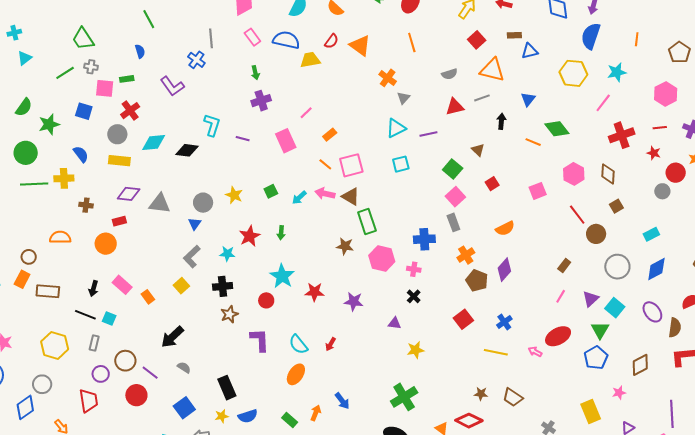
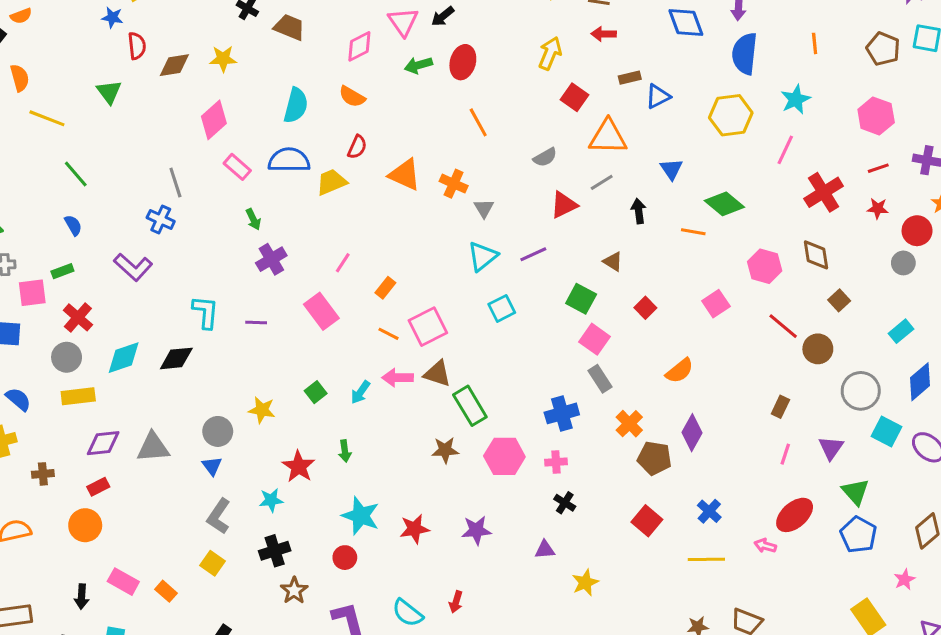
orange triangle: (360, 46) -> (405, 175), moved
cyan square: (615, 308) -> (886, 431), moved

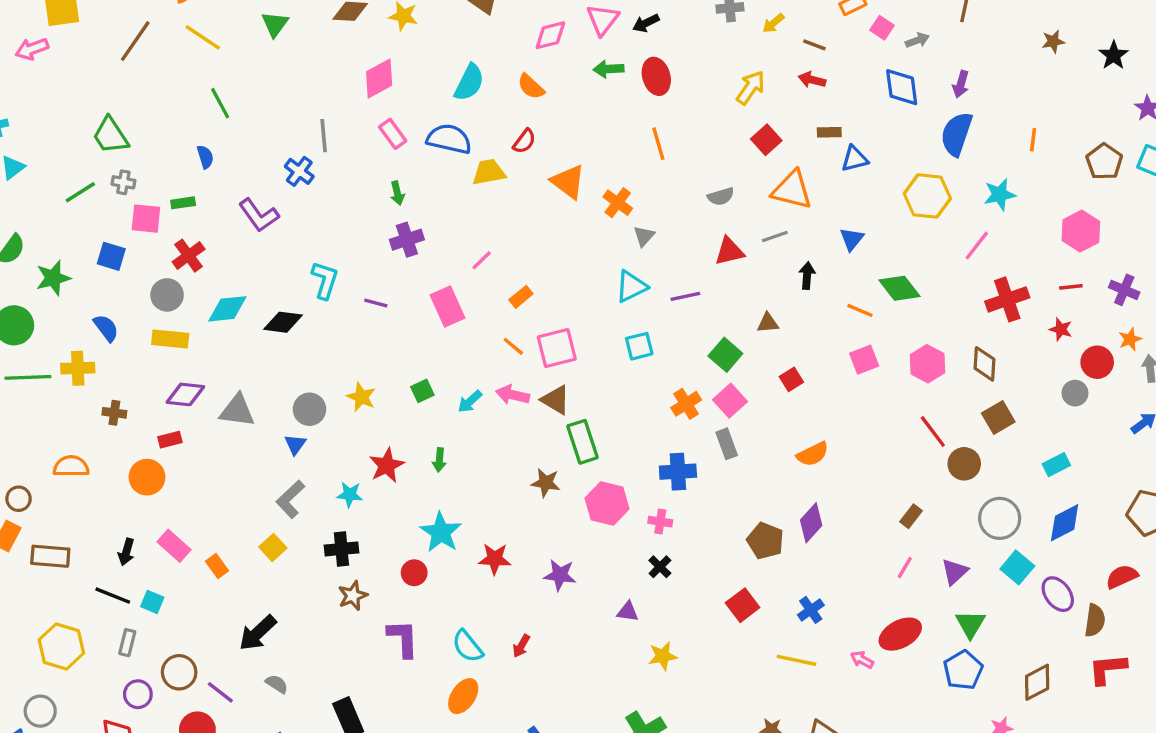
red ellipse: (463, 62) -> (656, 76), turned -44
brown triangle: (613, 262) -> (768, 323), turned -50
brown square: (839, 300) -> (998, 418), size x1.4
pink square: (716, 304) -> (864, 360), moved
orange cross: (629, 424) -> (686, 404), moved

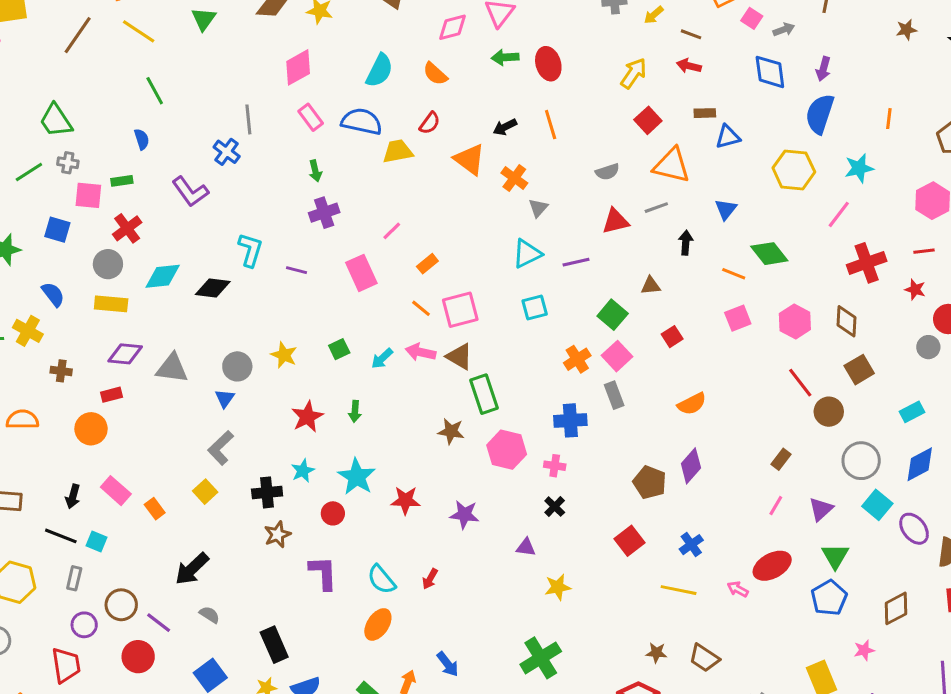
black arrow: (646, 23) -> (505, 127), moved
yellow cross: (78, 368) -> (28, 331), turned 32
cyan star: (350, 495) -> (303, 471), moved, turned -30

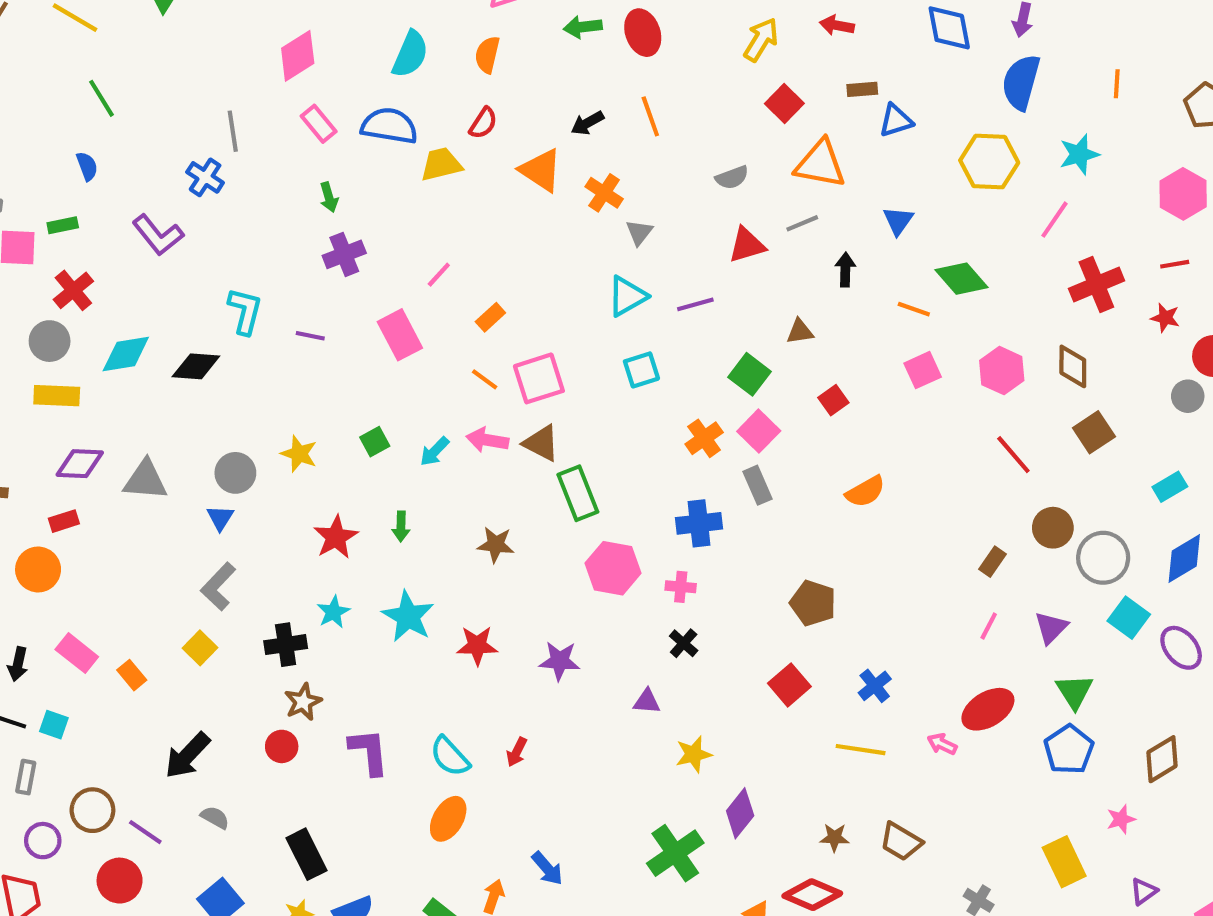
orange semicircle: (435, 74) -> (487, 55), turned 64
brown circle: (829, 412) -> (1053, 528), moved
brown star: (451, 431) -> (496, 545), moved
purple diamond: (691, 466) -> (740, 813), moved
red circle: (333, 513) -> (282, 746), moved

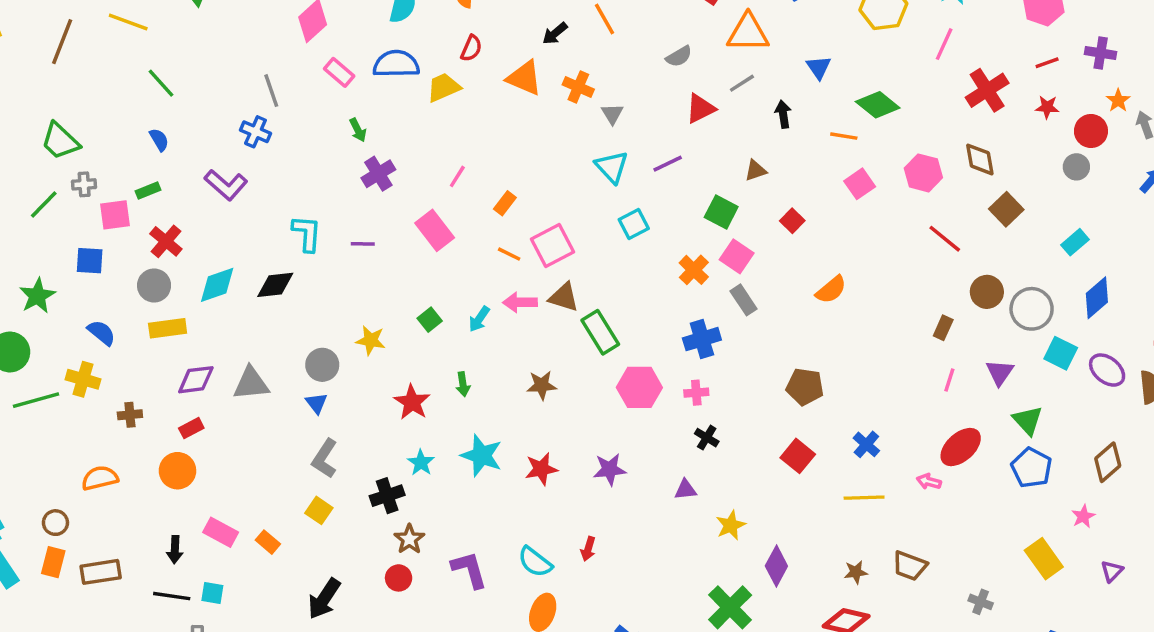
cyan triangle: (627, 296) -> (612, 167), turned -33

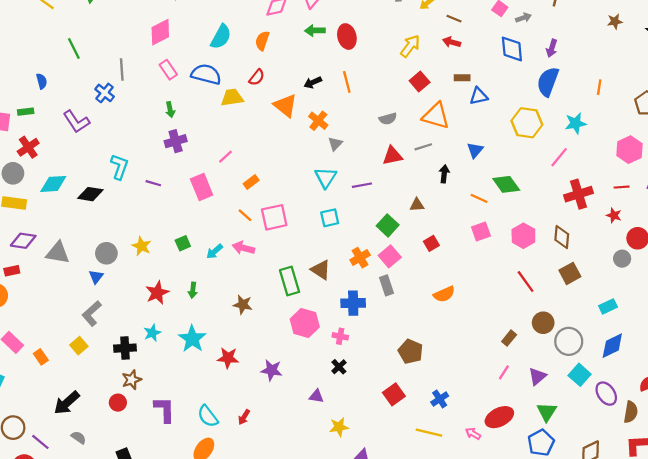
green line: (161, 83) -> (74, 49), moved
brown triangle: (564, 297) -> (321, 270), moved

